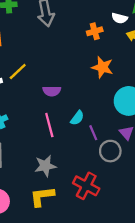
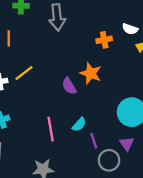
orange star: (102, 67) -> (91, 73), moved
purple semicircle: (52, 91) -> (69, 86), moved, turned 54

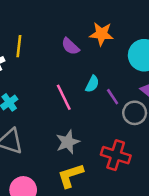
yellow line: (24, 73) -> (19, 46), turned -30
orange star: (91, 73) -> (101, 34), moved

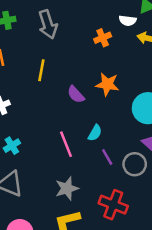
yellow line: (19, 46) -> (41, 70), moved
purple line: (113, 97) -> (107, 157), moved

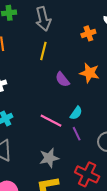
yellow line: (41, 70) -> (43, 51), moved
pink line: (66, 144) -> (51, 121), turned -45
purple line: (107, 157) -> (77, 134), moved

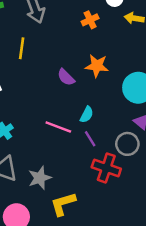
yellow line: (43, 51) -> (22, 48), moved
gray star: (49, 158) -> (40, 178), moved
red cross: (87, 174) -> (106, 168), moved

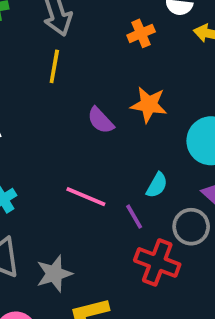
yellow line: (22, 48) -> (54, 66), moved
cyan semicircle: (87, 115) -> (157, 185), moved

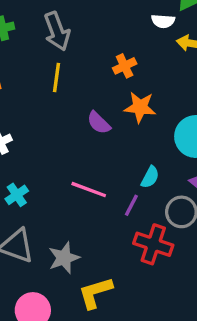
orange cross: (141, 33) -> (125, 66), moved
purple line: (134, 217) -> (131, 205), turned 60

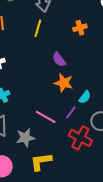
orange star: (140, 107) -> (64, 83), moved
pink line: (89, 190) -> (46, 117), moved

